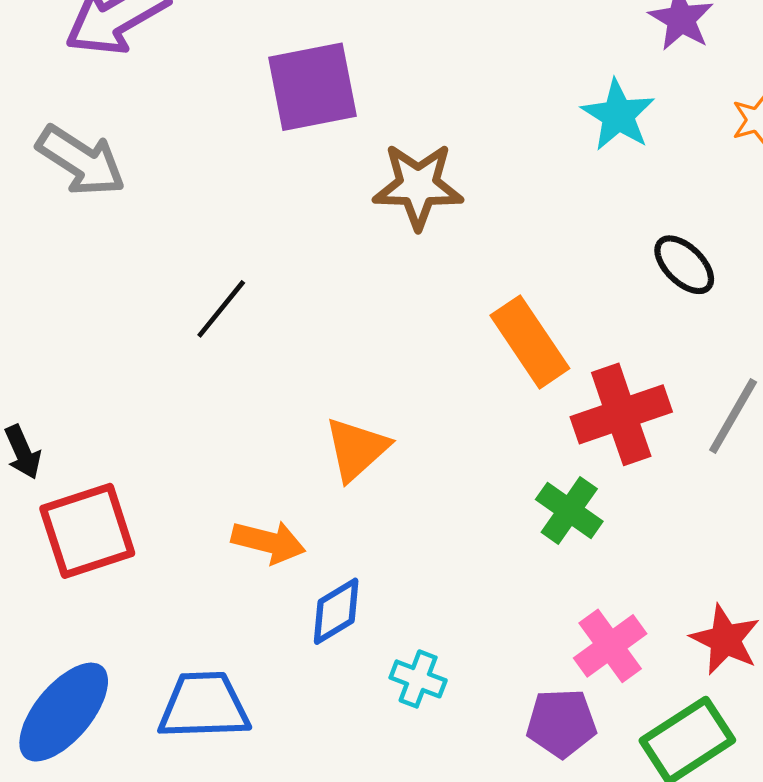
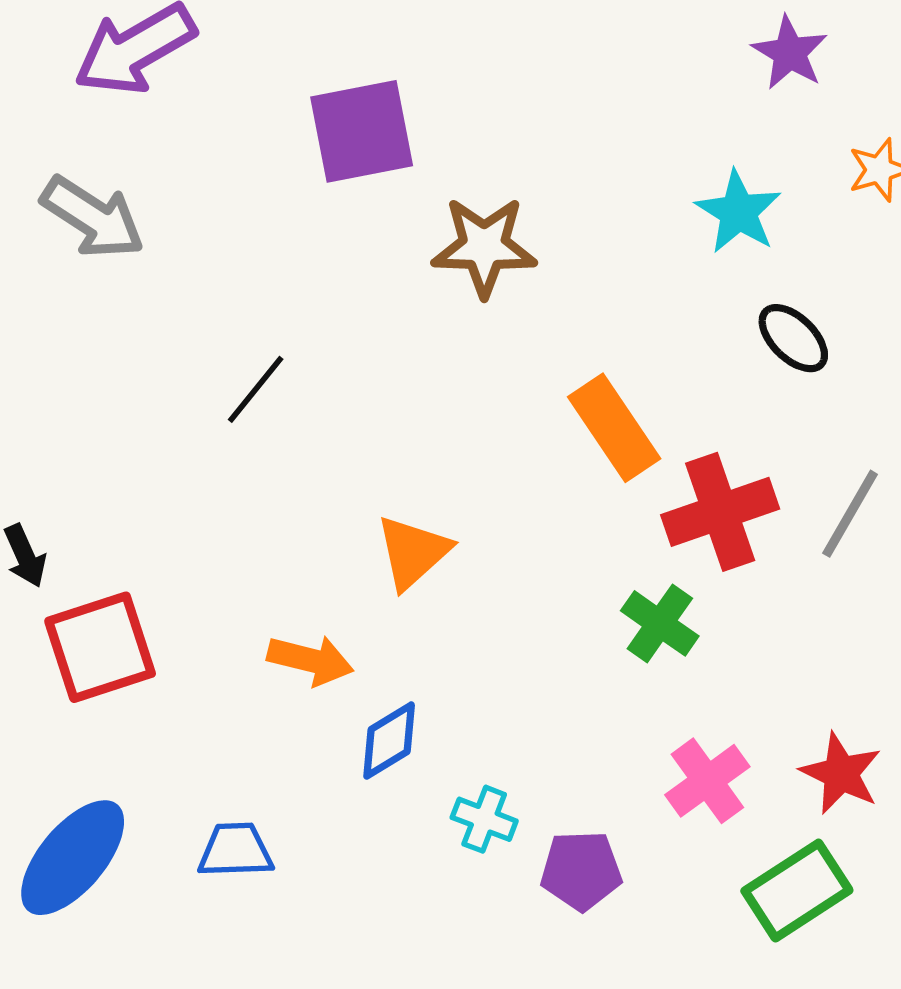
cyan star: (618, 115) -> (738, 212), moved
blue trapezoid: (204, 706) -> (235, 850), size x0.7
purple pentagon: (561, 723) -> (581, 870), moved

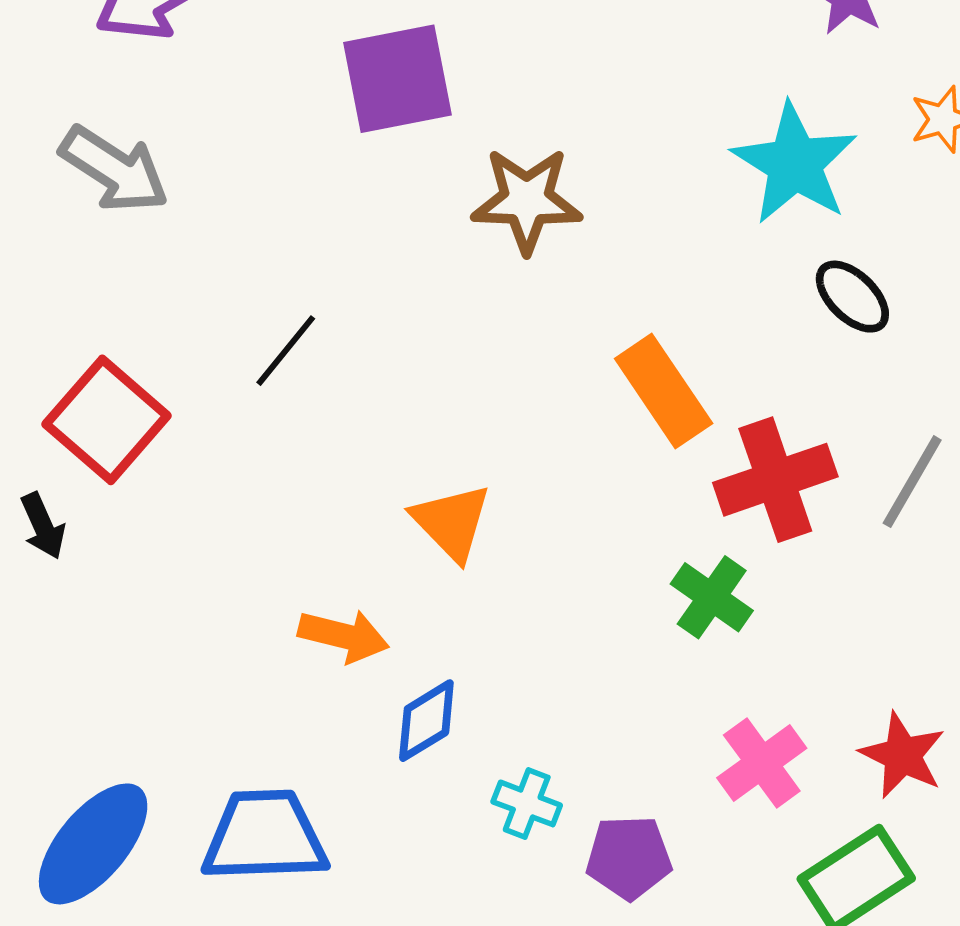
cyan star: (738, 212) -> (795, 164), size x1.4
orange triangle: (413, 552) -> (452, 522), turned -32
red square: (100, 647) -> (107, 420), moved, turned -31
blue trapezoid: (235, 850) -> (265, 836), size x1.6

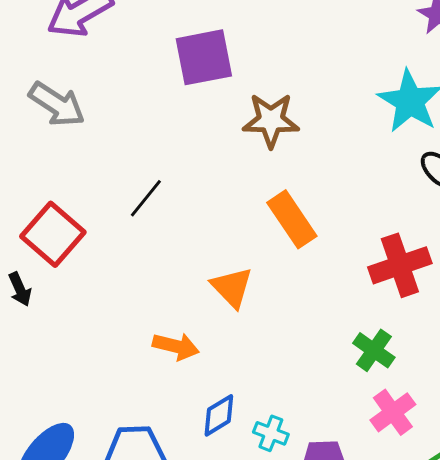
orange rectangle: (664, 391) -> (292, 219), moved
green cross: (712, 597) -> (374, 350), moved
blue diamond: (426, 721) -> (219, 415), moved

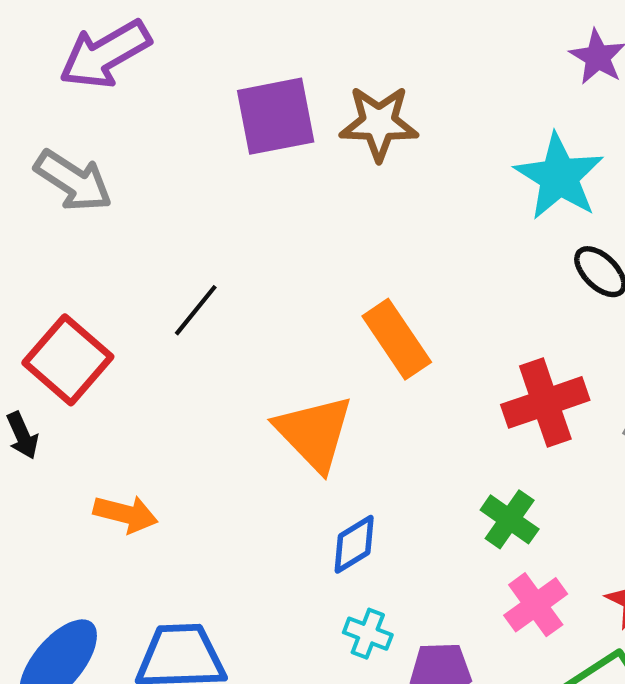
brown star: (271, 120) -> (379, 123), moved
orange triangle: (232, 287) -> (314, 433), size x1.4
orange arrow: (176, 346) -> (126, 514), moved
blue diamond: (219, 415) -> (354, 544), moved

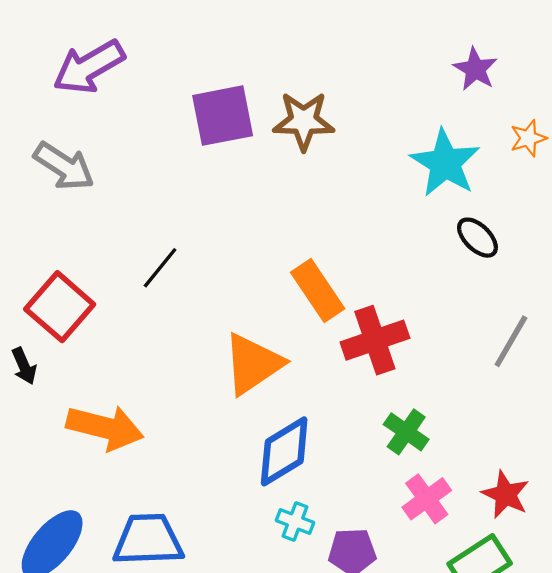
red cross: (545, 402) -> (375, 340), moved
orange triangle: (314, 433) -> (253, 364), turned 40
orange arrow: (126, 514) -> (105, 428), size x1.5
blue diamond: (354, 544) -> (284, 451), size x1.5

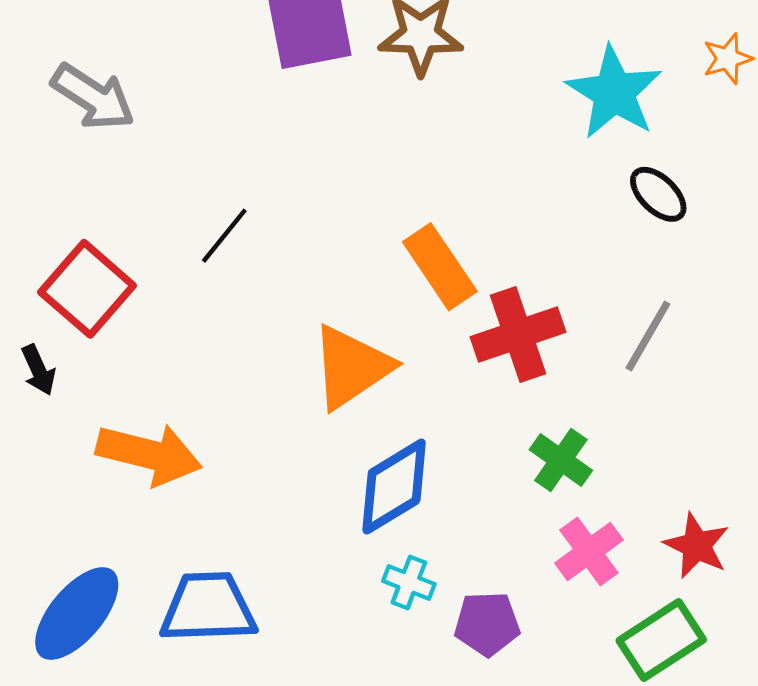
gray line: (511, 341) -> (648, 336), moved

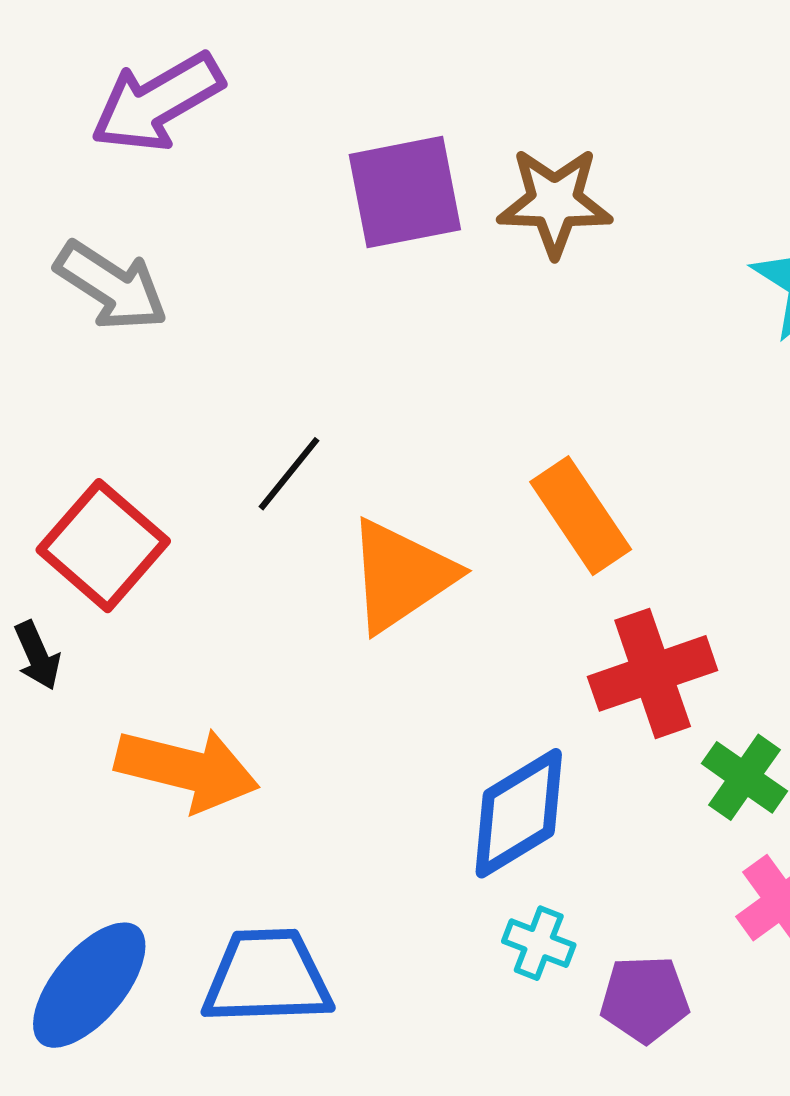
red cross: (518, 335) -> (653, 673), moved
orange triangle: (351, 367) -> (401, 576), moved

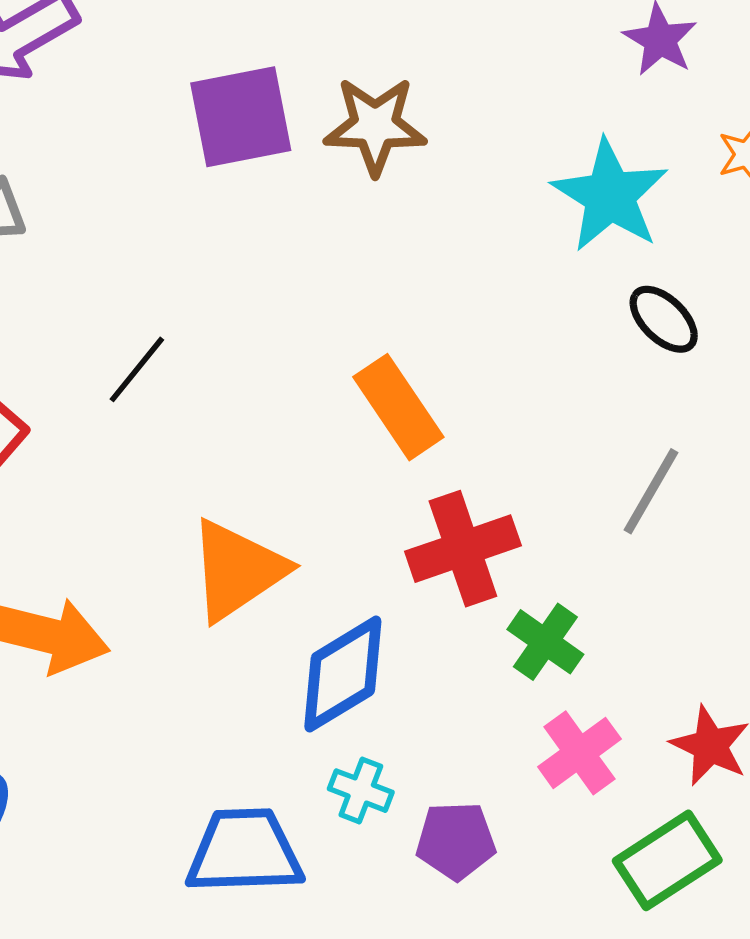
orange triangle: (401, 576) -> (237, 570), moved
blue trapezoid: (267, 977) -> (244, 851), moved

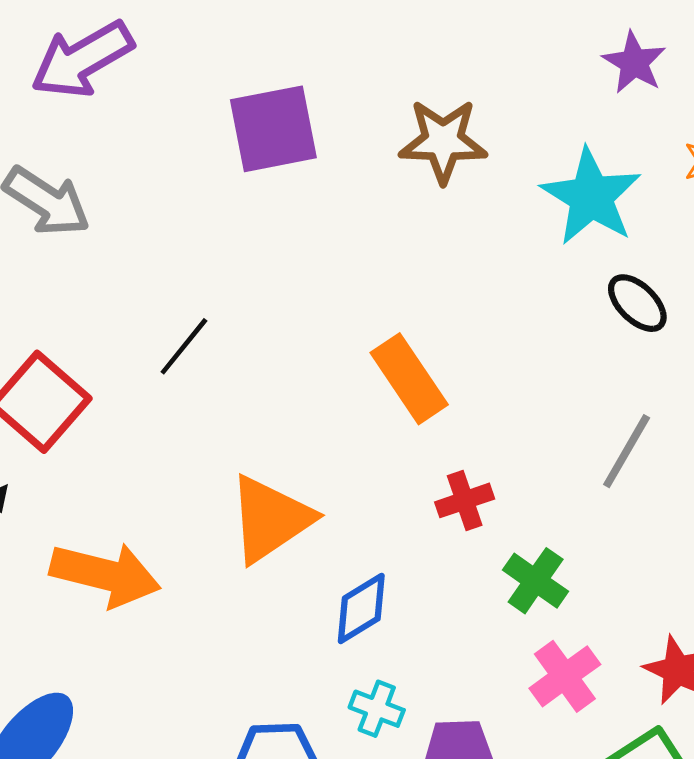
brown star: (375, 126) -> (443, 141), moved
red cross: (463, 549) -> (465, 500), size x0.6
blue diamond: (343, 674) -> (361, 608), size x0.7

